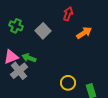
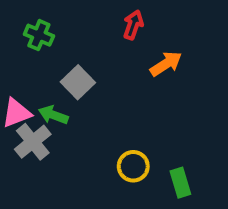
green cross: (16, 26) -> (39, 35), moved
gray square: (43, 31) -> (78, 82), moved

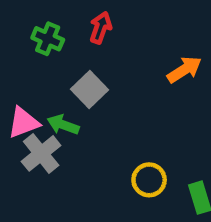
red arrow: (133, 25) -> (101, 28), moved

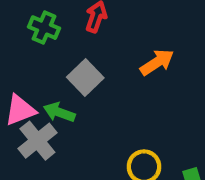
orange arrow: (184, 70) -> (157, 62), moved

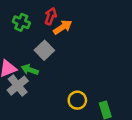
orange arrow: (157, 62) -> (63, 27), moved

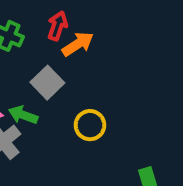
yellow circle: (77, 100) -> (90, 125), moved

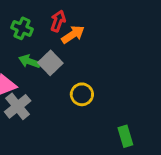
green arrow: (23, 115) -> (30, 61), moved

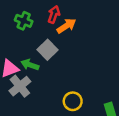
green arrow: (30, 61) -> (30, 65), moved
yellow circle: (82, 94) -> (73, 101), moved

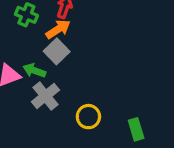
orange arrow: (66, 26) -> (58, 29), moved
gray cross: (20, 86) -> (45, 96), moved

